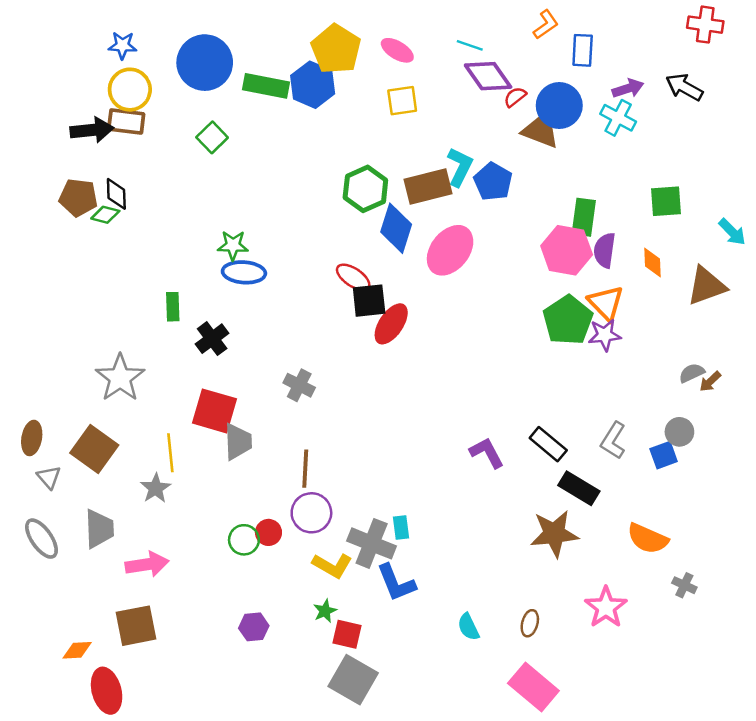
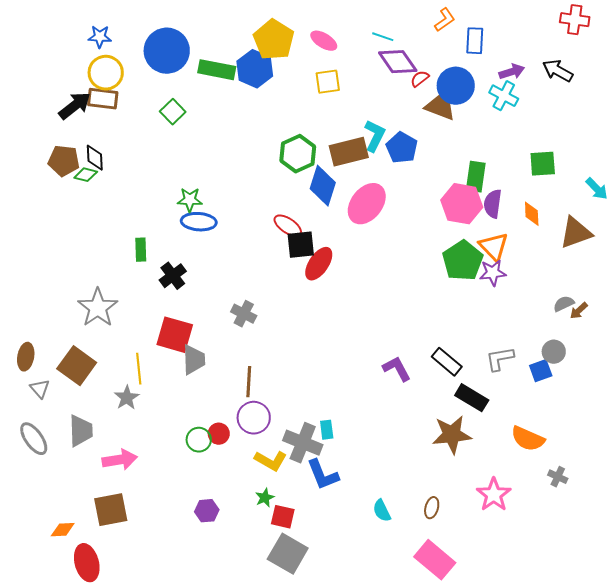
black arrow: (92, 130) -> (75, 106), turned -32
gray L-shape: (613, 440) -> (500, 359), turned 48

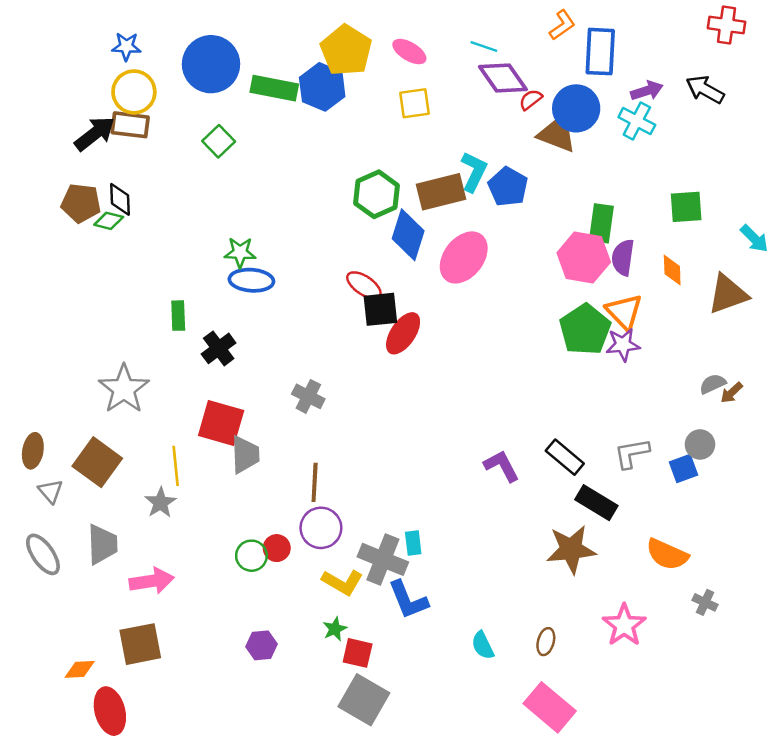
blue rectangle: (475, 41) -> (600, 52), size x1.4

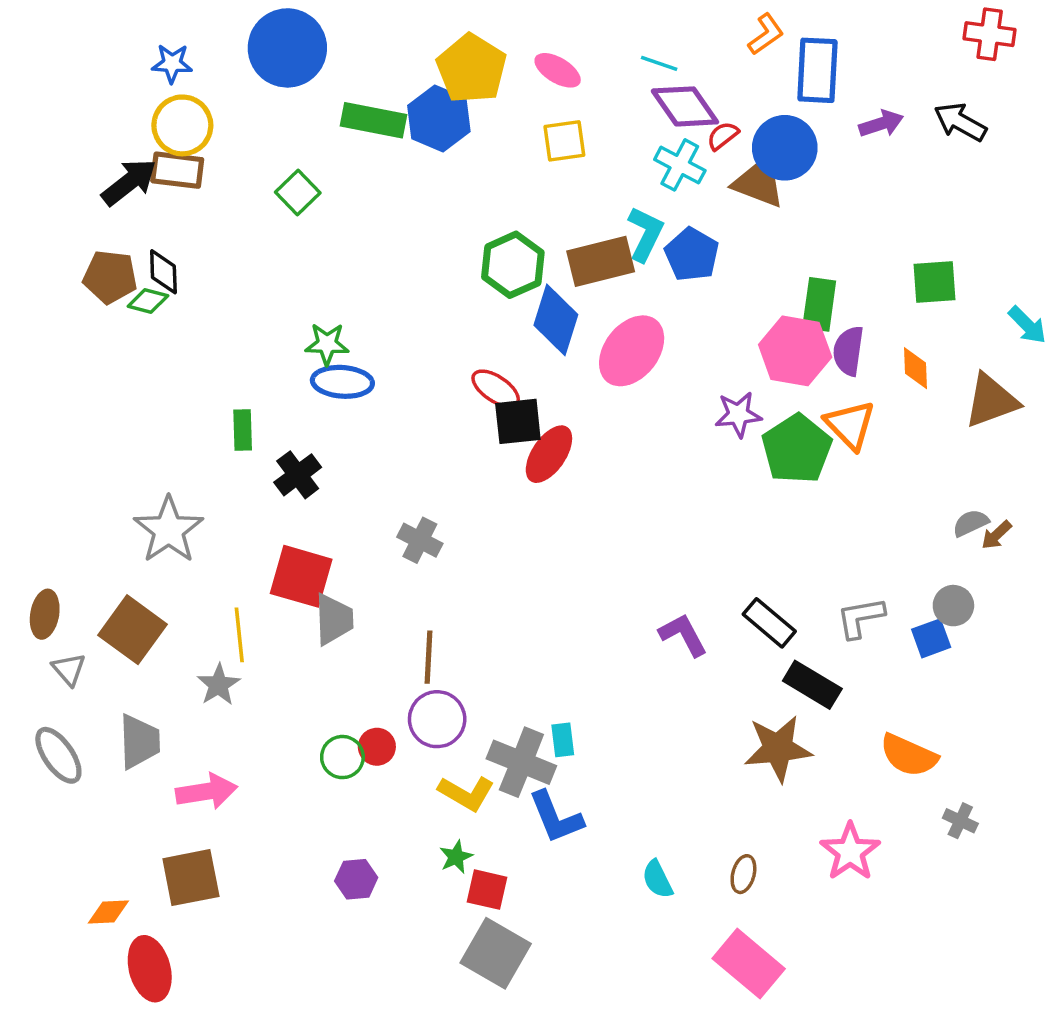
blue circle: (211, 64) -> (287, 48), moved
cyan cross: (637, 121) -> (680, 165), moved
purple star: (623, 345) -> (738, 415), moved

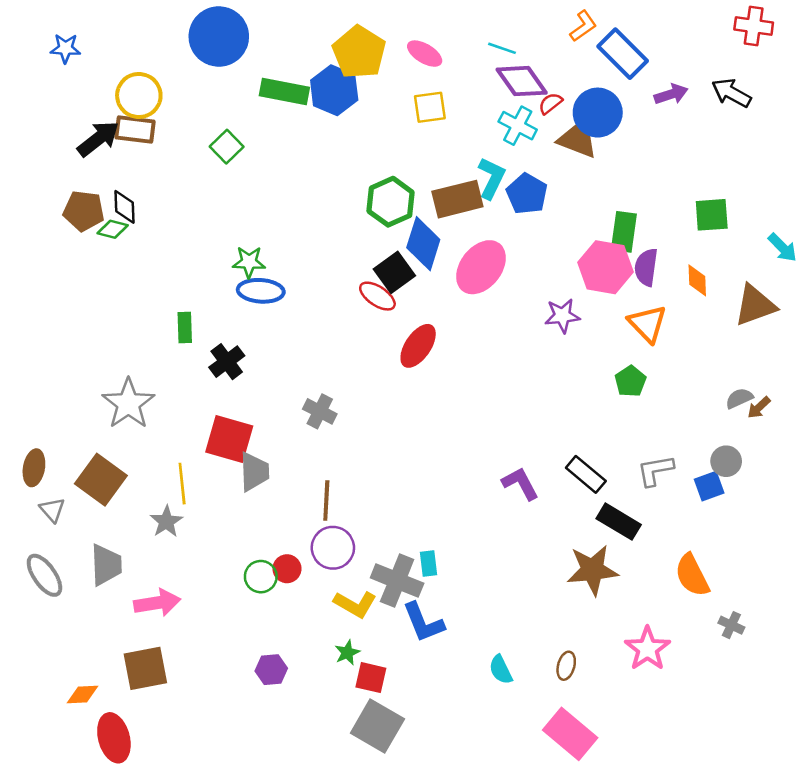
blue star: (172, 63) -> (65, 48), moved
blue rectangle: (817, 70) -> (623, 54), turned -48
black square: (518, 421) -> (394, 272), moved, turned -30
green pentagon: (797, 449) -> (630, 381), moved, size x0.6
orange semicircle: (909, 755) -> (692, 575), turned 39

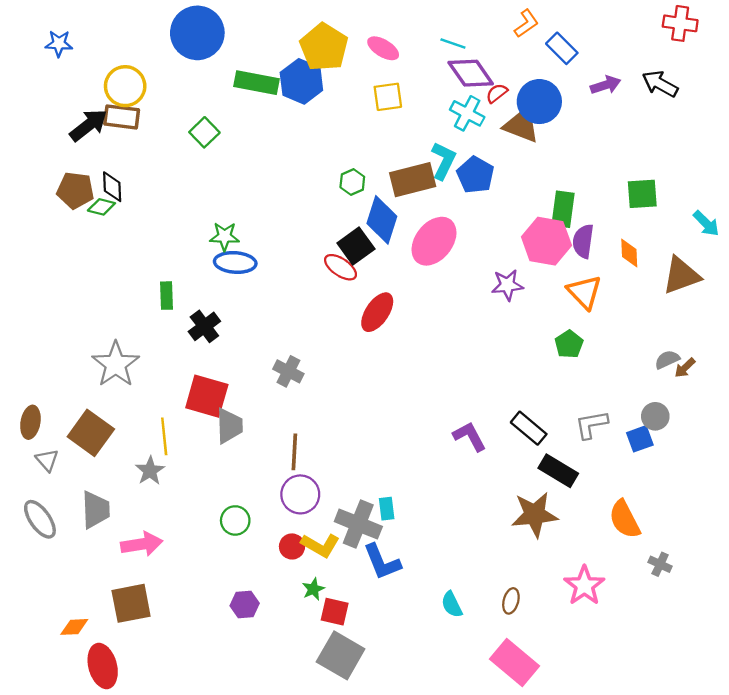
blue rectangle: (623, 54) -> (562, 48), size x0.7
green hexagon: (391, 202) -> (352, 182), size x0.6
red circle: (287, 569) -> (292, 546), moved

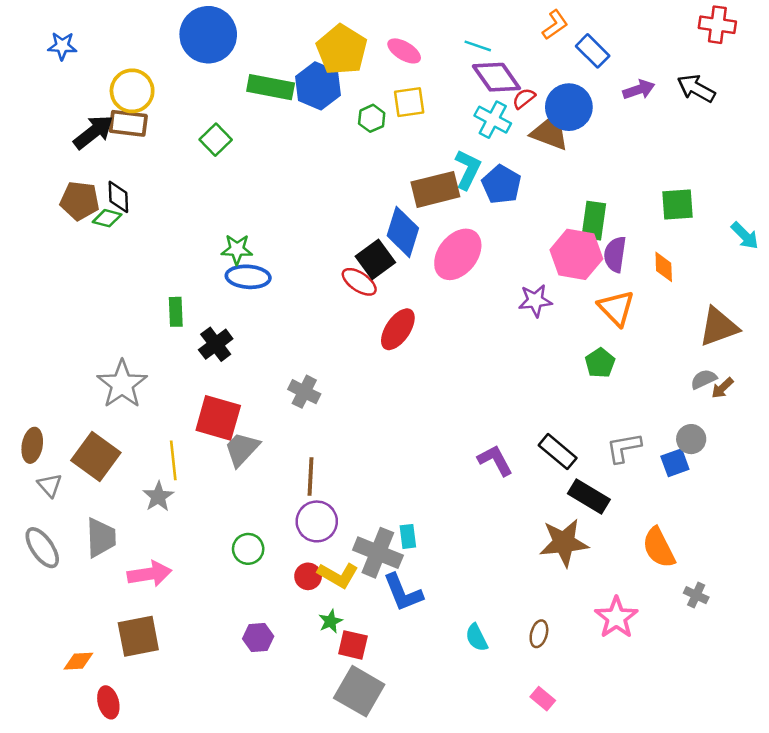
green hexagon: (352, 182) -> (372, 118), moved
brown triangle: (681, 275) -> (719, 327), moved
gray trapezoid: (229, 426) -> (242, 449), turned -135
pink rectangle: (514, 662) -> (543, 699), size x0.5
red ellipse: (103, 666) -> (108, 702), size x0.7

